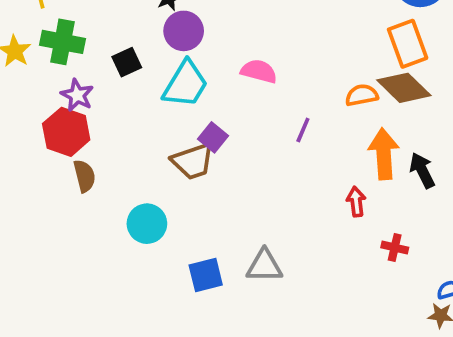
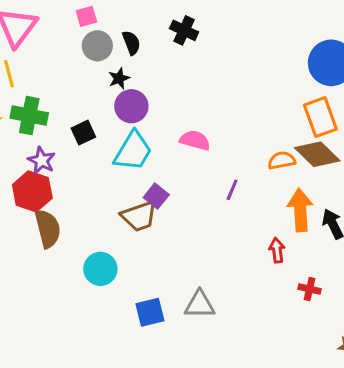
brown semicircle: (85, 176) -> (48, 229), size x1.4

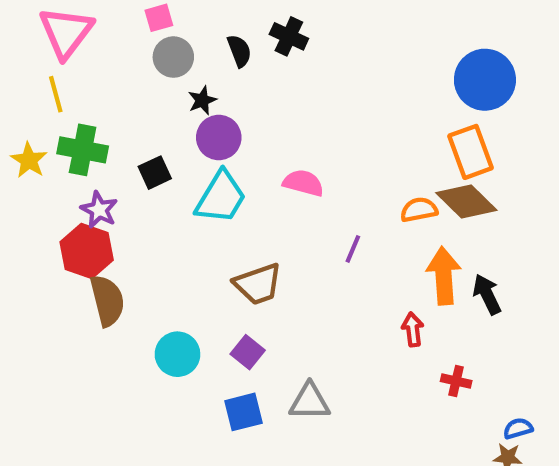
black semicircle: (131, 43) -> (239, 51), moved
purple square: (156, 196) -> (248, 352), moved
brown trapezoid: (139, 216) -> (258, 284), moved

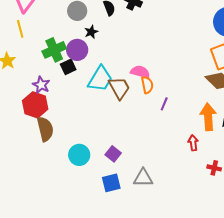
purple circle: (219, 137) -> (77, 50), moved
green cross: (83, 150) -> (54, 50), moved, turned -35
orange semicircle: (419, 210) -> (147, 85), moved, turned 90
brown trapezoid: (258, 284) -> (119, 88), moved, turned -100

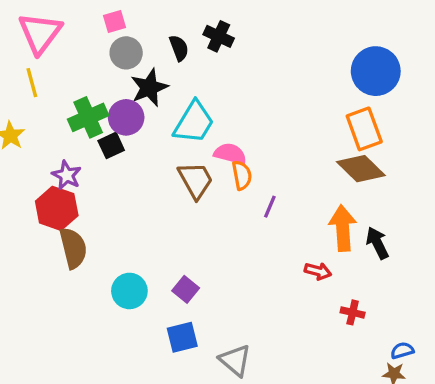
black star: (91, 32) -> (149, 88), size x1.6
cyan trapezoid: (100, 79) -> (194, 122), moved
red arrow: (193, 143) -> (318, 271), turned 112
gray triangle: (143, 178) -> (235, 360), moved, turned 40

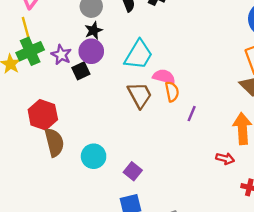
black star: (149, 88) -> (94, 30), moved, size x0.7
green cross: (88, 117) -> (30, 51), moved
purple star: (67, 175) -> (61, 55), moved
cyan circle: (129, 291) -> (94, 156), moved

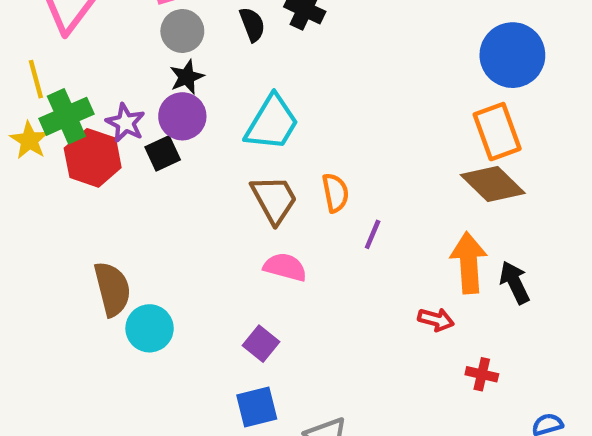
yellow line: (25, 27) -> (36, 79), moved
pink semicircle: (164, 77) -> (285, 267), moved
red hexagon: (43, 115) -> (93, 158), moved
cyan circle: (94, 156) -> (150, 328), moved

